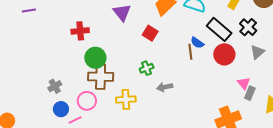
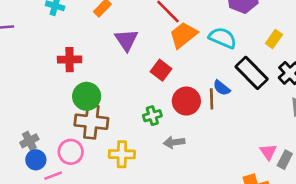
red circle: (224, 54) -> (186, 101), moved
pink triangle: (244, 83) -> (268, 152), moved
gray cross: (55, 86) -> (29, 141), moved

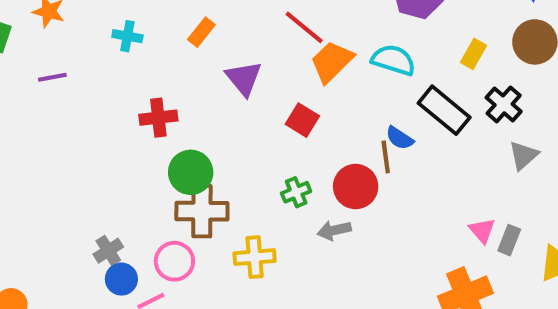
red circle: (186, 101) -> (356, 187), moved

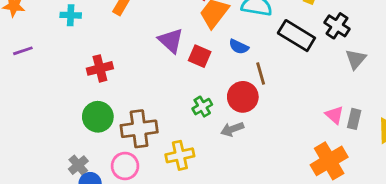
purple triangle: (244, 78) -> (171, 41), moved
blue semicircle: (400, 138) -> (239, 47), moved
green circle: (191, 172) -> (98, 117), moved

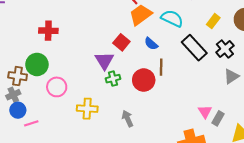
purple triangle: (171, 41) -> (104, 61), moved
brown cross: (139, 129) -> (18, 76), moved, size x0.7
gray arrow: (232, 129) -> (128, 119), moved, turned 70
pink circle: (125, 166) -> (57, 87), moved

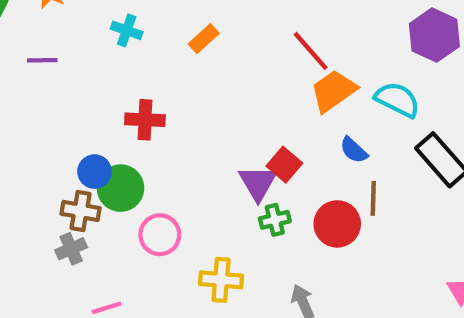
red square: (121, 42) -> (284, 165), moved
blue circle: (18, 110) -> (95, 172), moved

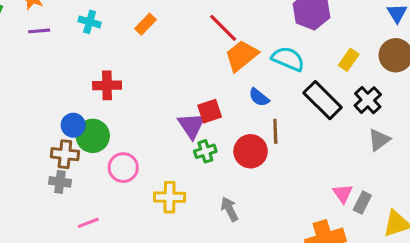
purple line: (42, 60) -> (39, 31), moved
red square: (284, 165) -> (210, 111), turned 35
gray cross: (71, 249) -> (60, 182), turned 35

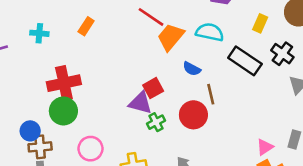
red cross: (107, 85) -> (64, 83), size x1.4
blue circle: (73, 125) -> (30, 131), moved
purple triangle: (192, 125) -> (140, 103), turned -30
green circle: (93, 136) -> (63, 111), moved
pink triangle: (343, 193) -> (265, 147), moved, turned 42

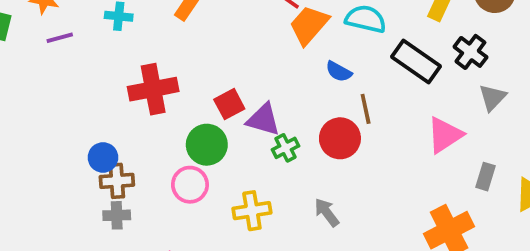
red square: (153, 88) -> (229, 104), moved
green circle: (63, 111) -> (207, 145), moved
pink triangle: (265, 147) -> (445, 135), moved, size x1.5

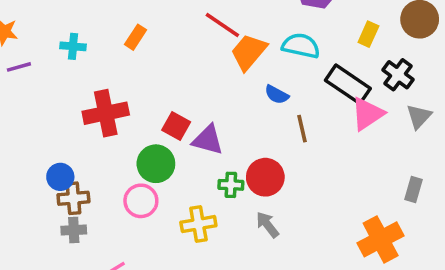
red square: (229, 104) -> (176, 126), turned -32
pink triangle: (445, 135) -> (367, 114), moved
red circle: (340, 138) -> (265, 177), moved
green cross: (286, 148) -> (231, 185), moved, turned 30

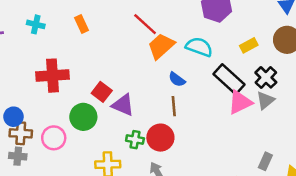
yellow rectangle: (368, 34) -> (249, 45), turned 30
orange rectangle: (136, 37) -> (81, 24), turned -66
gray triangle: (419, 116) -> (265, 100), moved
brown line: (302, 129) -> (174, 106), moved
pink circle: (141, 201) -> (54, 138), moved

